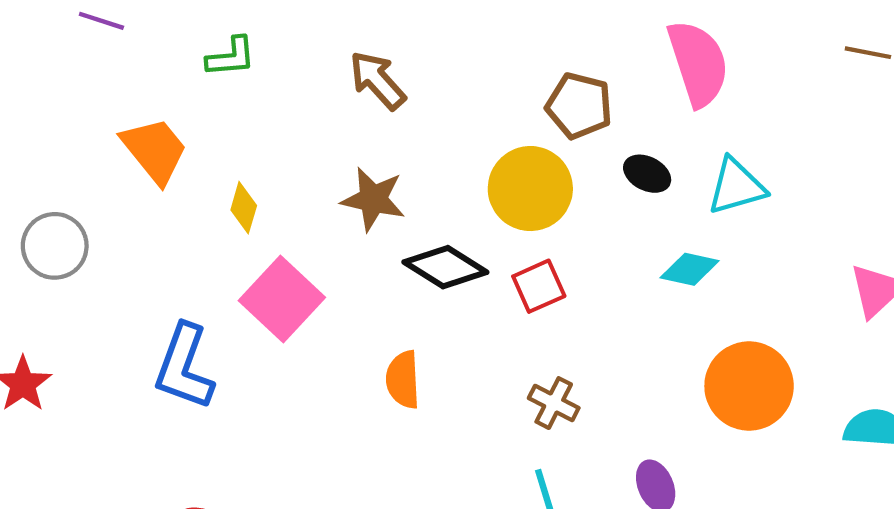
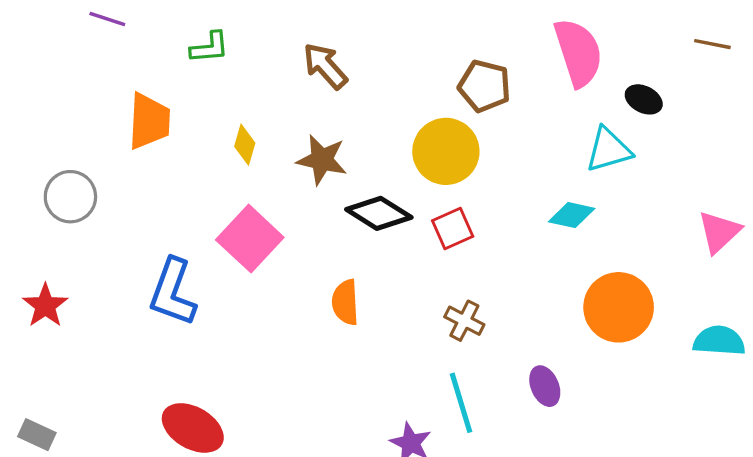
orange trapezoid: (154, 150) -> (149, 121), turned 42
black ellipse: (647, 174) -> (644, 99), moved
yellow diamond: (244, 208) -> (245, 145), moved

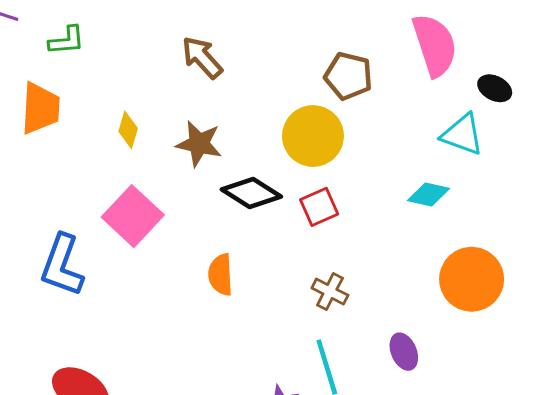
green L-shape: (210, 47) -> (67, 41), moved
cyan triangle: (608, 150) -> (462, 134), turned 36

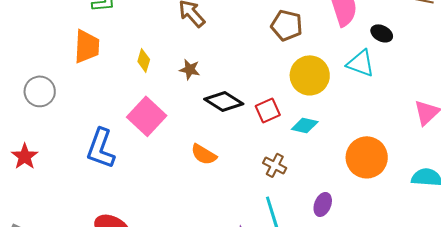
yellow circle: (313, 136) -> (310, 75), moved
brown star: (199, 144) -> (190, 69), size x0.7
cyan diamond: (428, 195) -> (305, 125), moved
orange semicircle: (221, 275) -> (204, 154), turned -56
purple ellipse: (404, 352) -> (323, 204), turned 45

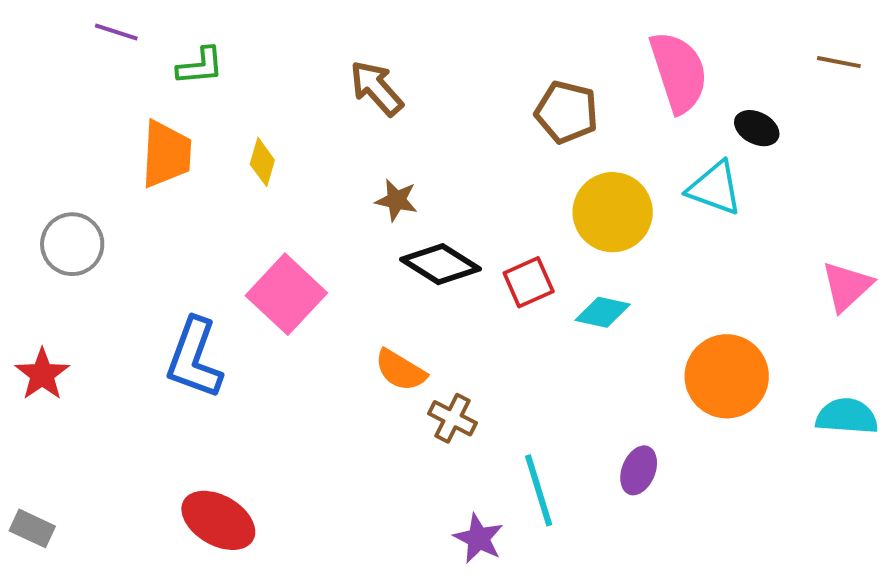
yellow diamond: (144, 60) -> (262, 162), moved
brown star: (190, 69) -> (396, 200), moved
brown cross: (275, 165) -> (453, 418), moved

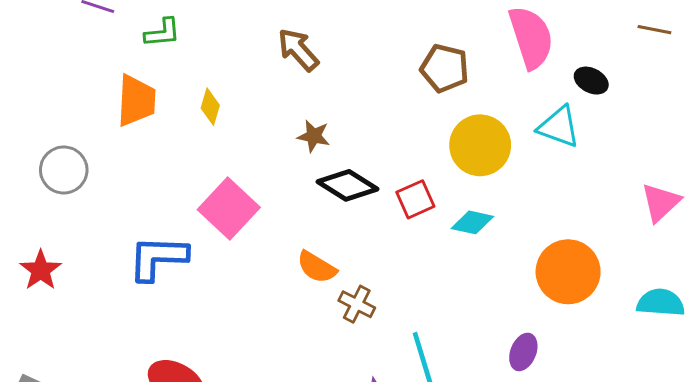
blue L-shape: (194, 358) -> (158, 258), turned 72
purple ellipse: (639, 470) -> (523, 352), moved

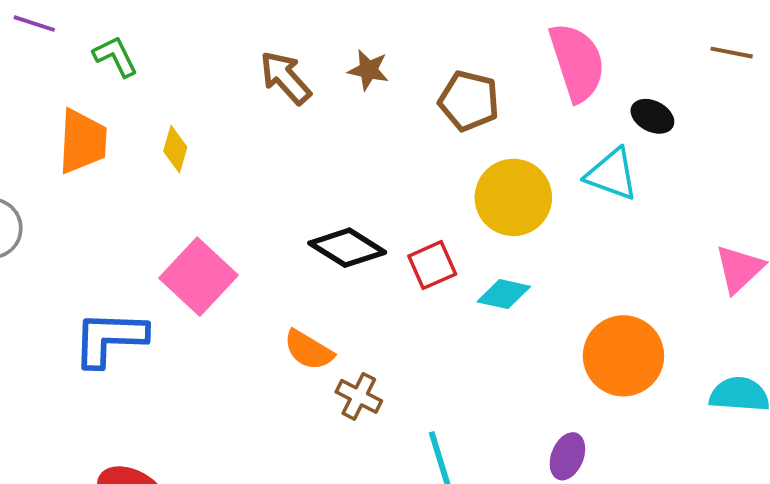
green L-shape: (162, 33) -> (115, 56), turned -111
brown star: (314, 136) -> (368, 70), moved

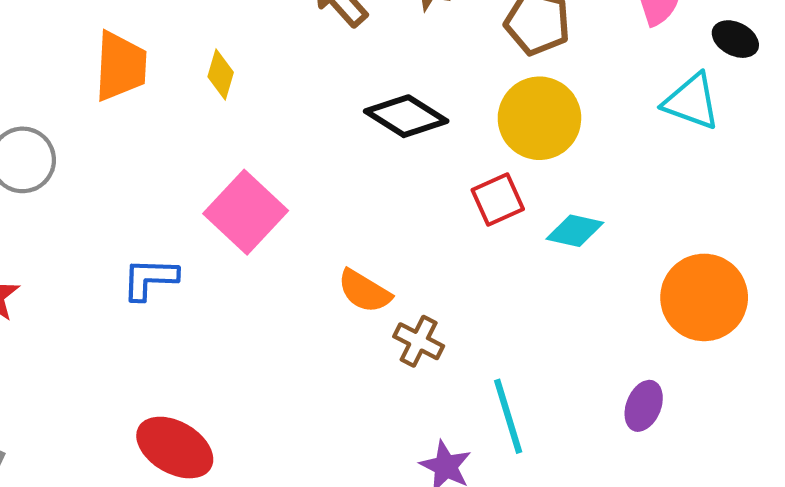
yellow circle: (513, 197) -> (539, 118), moved
black diamond: (347, 248) -> (406, 116), moved
blue L-shape: (110, 338) -> (150, 279), size x0.7

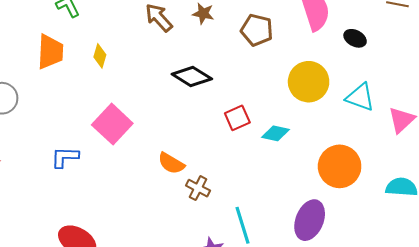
cyan triangle: (692, 102) -> (360, 97), moved
yellow circle: (539, 118) -> (309, 82), moved
purple ellipse: (644, 406) -> (310, 220), size x1.6

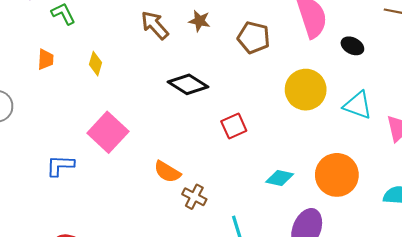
orange trapezoid: (50, 52) -> (46, 59), size x0.6
cyan diamond: (276, 133) -> (280, 178), moved

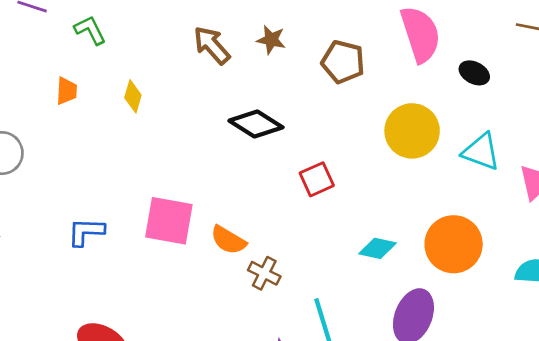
pink square: (108, 132) -> (169, 221), moved, turned -33

